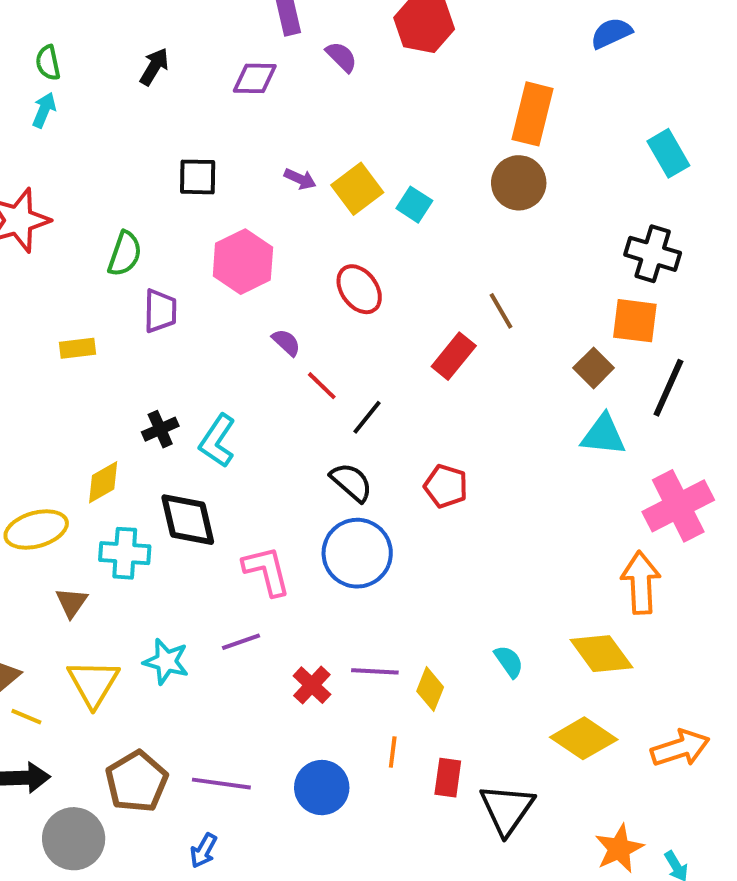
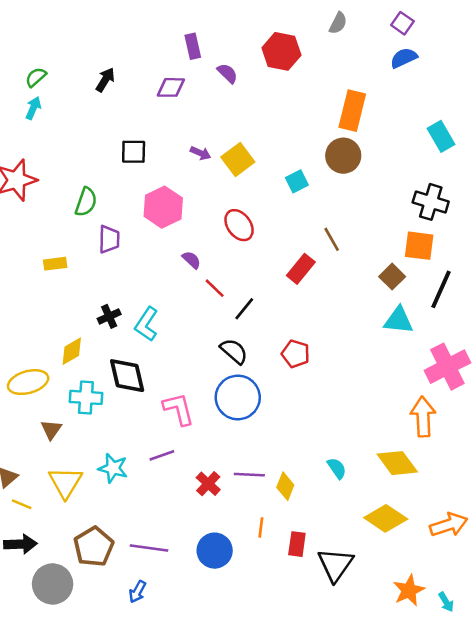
green semicircle: (48, 63) -> (36, 77), turned 60
cyan square: (414, 205) -> (297, 181), moved, turned 30

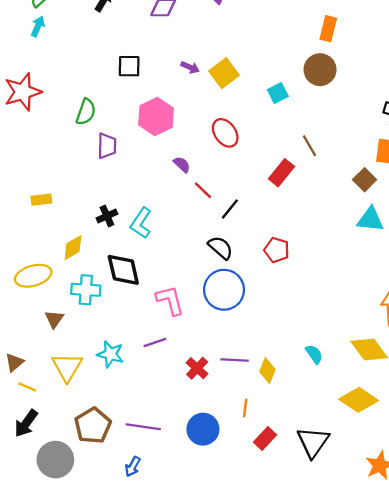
orange rectangle: (352, 111) -> (328, 29), size x0.7
yellow rectangle: (55, 264) -> (41, 200), moved
black arrow: (20, 544) -> (26, 423), turned 128
red rectangle: (297, 544) -> (265, 438), moved, turned 35

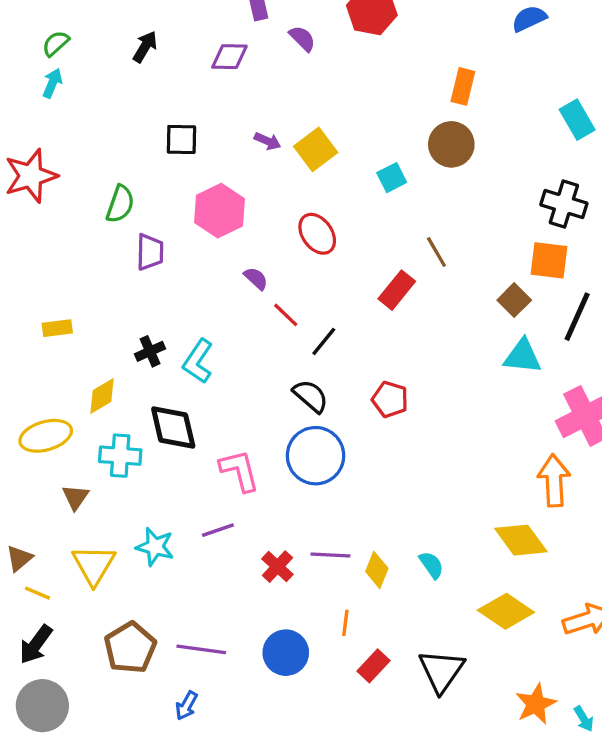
cyan semicircle: (314, 354) -> (431, 565), moved
gray circle: (55, 460) -> (42, 706), moved

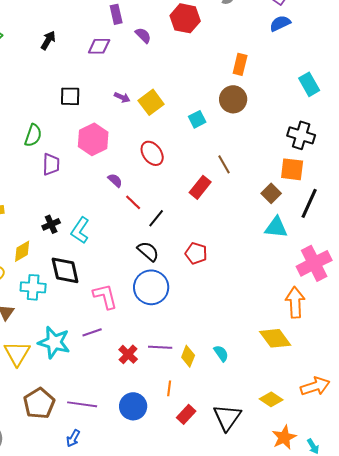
cyan star: (155, 547) -> (54, 342), size x1.4
yellow diamond: (506, 611) -> (271, 399), moved, size x0.7

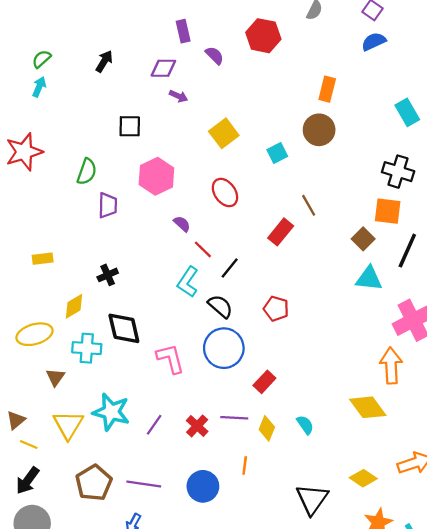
purple arrow: (122, 97) -> (179, 96), moved
cyan L-shape: (80, 230) -> (188, 282), moved
purple line: (92, 332) -> (154, 425), moved, turned -36
red rectangle: (186, 414) -> (264, 382), moved

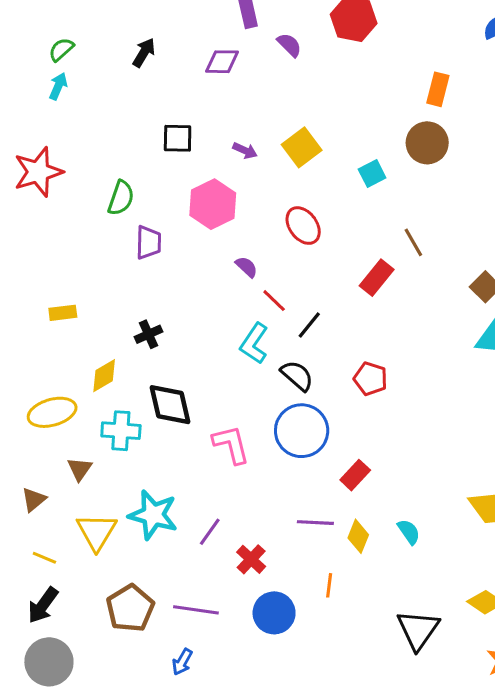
purple arrow: (179, 96) -> (245, 151), moved
brown triangle: (16, 420) -> (34, 500), moved
red cross: (197, 426) -> (251, 559), moved

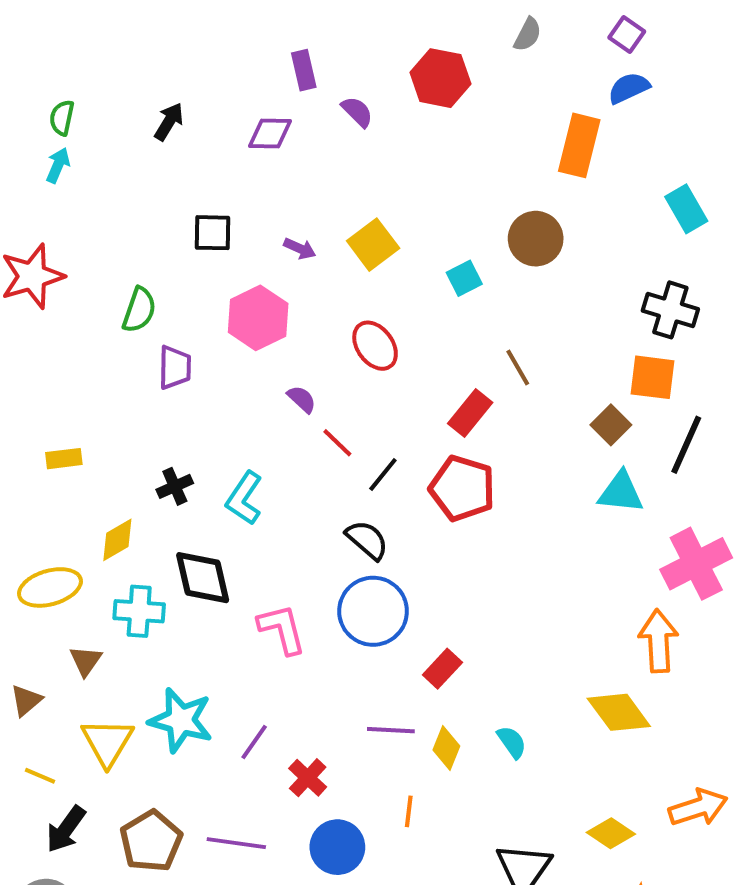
green semicircle: (61, 49) -> (62, 118), turned -36
orange rectangle: (438, 89) -> (579, 145), moved, size x1.4
cyan L-shape: (254, 343) -> (244, 498), moved
red pentagon: (371, 379) -> (462, 488), moved, size x1.5
black arrow: (43, 605) -> (66, 829), moved

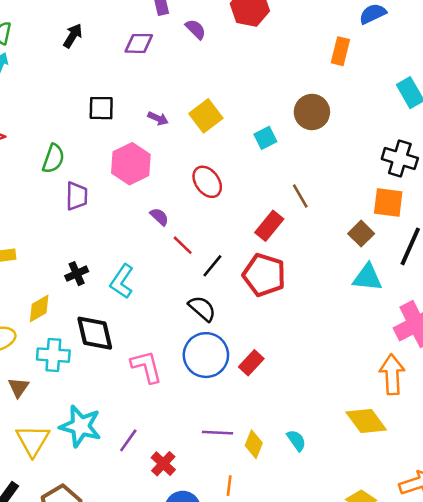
orange rectangle: (579, 145) -> (340, 51), size x0.7
red rectangle: (442, 669) -> (251, 363), moved

